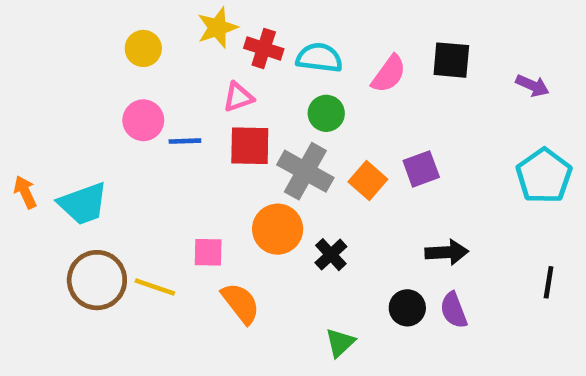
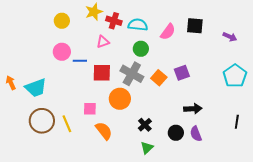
red square: (250, 146) -> (102, 73), moved
black cross: (331, 255) -> (145, 125), moved
yellow line: (155, 287) -> (67, 124), turned 48

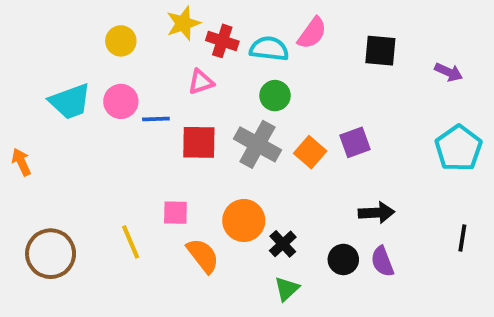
pink semicircle: (168, 32) -> (312, 33), moved
cyan trapezoid: (36, 88) -> (70, 101), moved
orange circle: (120, 99) -> (244, 220), moved
brown circle: (42, 121) -> (51, 254), moved

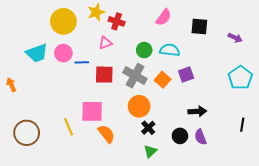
yellow circle: (121, 41) -> (63, 21), size x1.6
cyan semicircle: (269, 49) -> (170, 50), moved
pink square: (175, 213) -> (92, 111), size x1.6
orange circle: (244, 220) -> (139, 106), moved

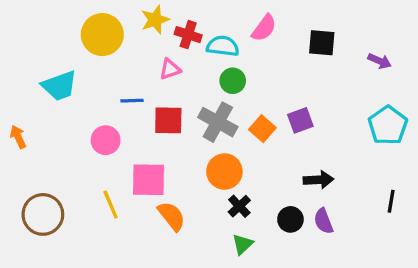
cyan semicircle: (170, 50) -> (223, 46), moved
pink circle: (63, 53) -> (106, 140), moved

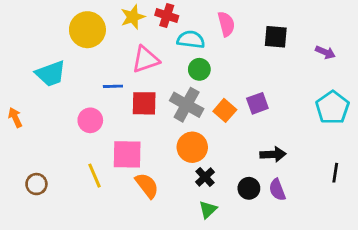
pink semicircle: (264, 28) -> (226, 24), turned -50
red cross: (188, 35) -> (167, 15), moved
pink triangle: (170, 69) -> (146, 59), size x1.5
brown circle: (43, 214) -> (36, 184), size x0.6

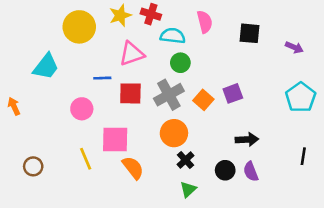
cyan trapezoid: (51, 74) -> (46, 67), turned -32
gray cross: (187, 105) -> (169, 95), turned 32

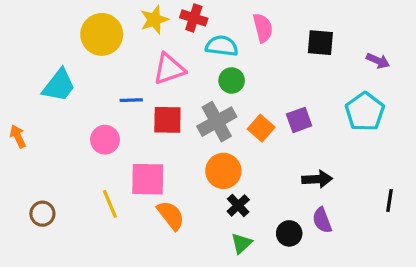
cyan pentagon: (301, 97) -> (365, 112), moved
black circle: (225, 170) -> (289, 233), moved

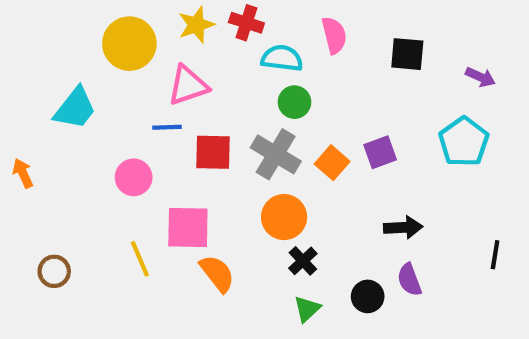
pink triangle: (169, 69) -> (188, 85), moved
gray cross: (217, 122) -> (276, 154), turned -30

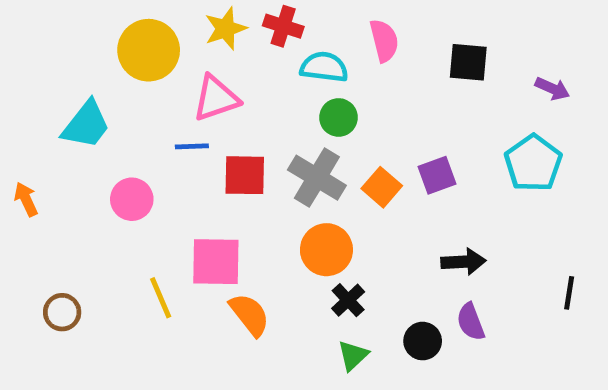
pink circle: (134, 177) -> (132, 199), moved

